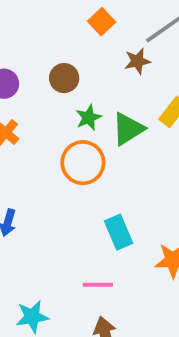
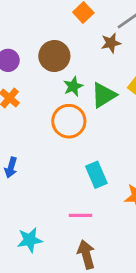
brown circle: (64, 78) -> (54, 56), size x1.4

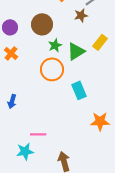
cyan rectangle: (96, 175) -> (79, 90), moved
pink line: (80, 215) -> (38, 134), moved

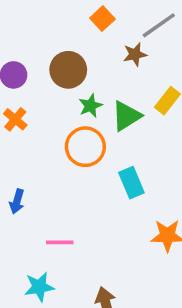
pink line: (38, 134) -> (60, 242), moved

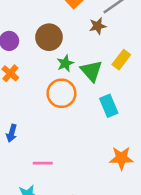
green triangle: (126, 116) -> (91, 71), turned -40
cyan rectangle: (131, 183) -> (109, 106), moved

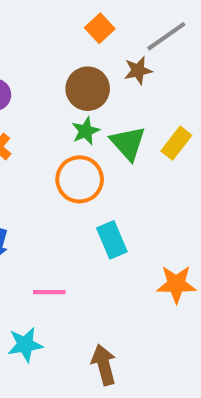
brown circle: (49, 37) -> (88, 89), moved
yellow rectangle: (121, 60) -> (176, 143), moved
cyan rectangle: (109, 106) -> (112, 240), moved

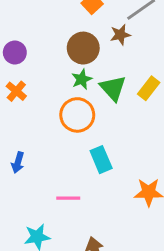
pink line: (49, 292) -> (68, 198), moved

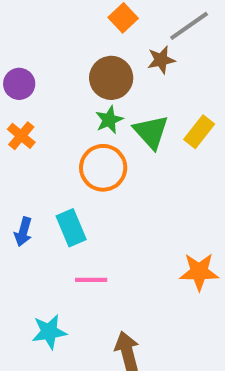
cyan rectangle: (101, 160) -> (71, 228), moved

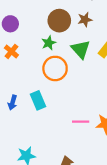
brown star: (161, 60) -> (85, 20), moved
green star: (109, 120) -> (49, 43), moved
pink line: (91, 280) -> (81, 122), moved

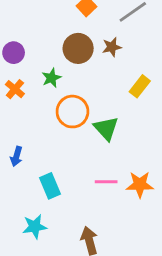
green star: (49, 43) -> (51, 78), moved
green triangle: (81, 49) -> (106, 128), moved
cyan rectangle: (38, 100) -> (50, 186), moved

